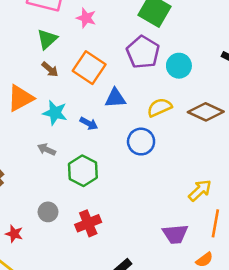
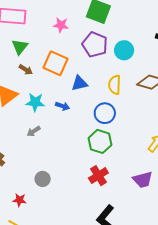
pink star: (86, 18) -> (61, 25), moved
yellow semicircle: (160, 107) -> (115, 85), turned -54
gray arrow: (47, 149) -> (33, 131), turned -48
green hexagon: (83, 171) -> (100, 141), moved
red cross: (88, 223) -> (98, 176), moved

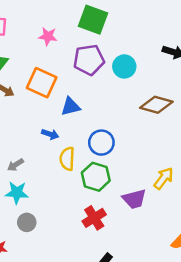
purple pentagon: (95, 45) -> (89, 60), turned -30
yellow semicircle: (115, 85) -> (67, 159), moved
cyan star: (35, 102) -> (17, 193), moved
purple trapezoid: (143, 180) -> (134, 199), moved

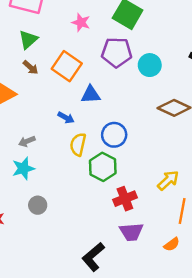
cyan star: (17, 193) -> (23, 168), turned -30
purple trapezoid: (134, 199) -> (131, 232), moved
red cross: (94, 218) -> (125, 199), moved
gray circle: (27, 222) -> (38, 205), moved

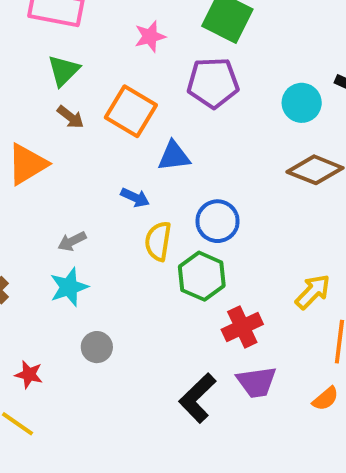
pink star: (81, 22) -> (150, 36), turned -30
cyan circle: (150, 65) -> (302, 103), moved
black L-shape: (93, 257) -> (197, 398), moved

